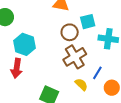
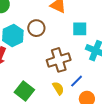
brown circle: (70, 32) -> (36, 28), moved

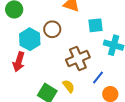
yellow semicircle: (58, 88) -> (69, 86), moved

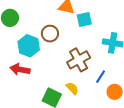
cyan square: (95, 25) -> (84, 19), moved
red arrow: (19, 62) -> (20, 69), turned 90

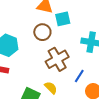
brown circle: (50, 34) -> (42, 32), moved

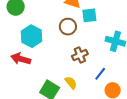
brown cross: (57, 59) -> (80, 55), size x0.7

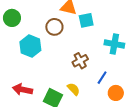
brown circle: (68, 27) -> (54, 27), moved
red arrow: (21, 59) -> (22, 90), moved

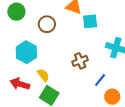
brown circle: (54, 27) -> (47, 24), moved
cyan hexagon: (30, 46) -> (26, 52), moved
yellow semicircle: (74, 89) -> (43, 75), moved

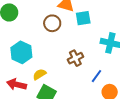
brown circle: (47, 24) -> (52, 23), moved
yellow semicircle: (43, 75) -> (39, 74), turned -80

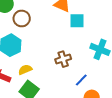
brown circle: (52, 23) -> (22, 18), moved

